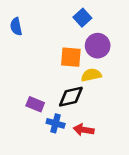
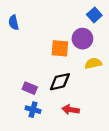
blue square: (82, 18) -> (94, 15), moved
yellow semicircle: (91, 75) -> (93, 63), moved
blue cross: (56, 123) -> (33, 110), moved

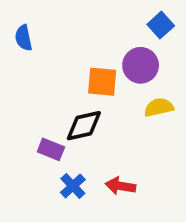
black diamond: (60, 82) -> (84, 126), moved
blue cross: (33, 110) -> (73, 186), moved, turned 32

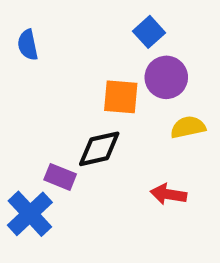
blue square: (161, 25) -> (149, 32), moved
blue cross: (73, 186) -> (30, 214), moved, size x1.5
red arrow: (120, 186) -> (168, 194), moved

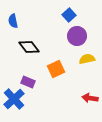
orange square: (121, 97) -> (56, 69), moved, turned -30
black diamond: (99, 149) -> (29, 47), moved, turned 65
red arrow: (168, 194) -> (90, 98), moved

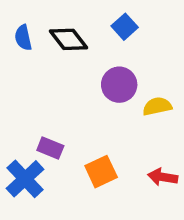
purple circle: (77, 36) -> (119, 85), moved
black diamond: (29, 47) -> (68, 39), moved
orange square: (56, 69) -> (101, 172), moved

